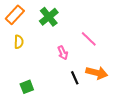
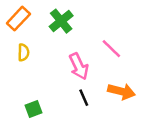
pink arrow: (63, 53) -> (79, 66), size x1.5
black line: (75, 78) -> (84, 98), moved

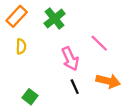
green square: (34, 109) -> (30, 97), turned -32

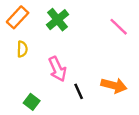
pink line: (99, 43) -> (119, 27), moved
pink arrow: (70, 59) -> (57, 69), moved

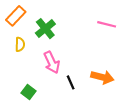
green cross: (57, 20) -> (45, 29), moved
pink line: (119, 27) -> (107, 24), turned -30

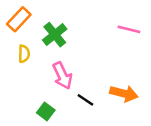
black line: (71, 82) -> (85, 100), turned -32
green square: (28, 92) -> (46, 111), moved

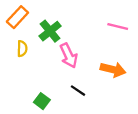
pink arrow: (62, 76) -> (69, 56), moved
orange arrow: (124, 93) -> (113, 70), moved

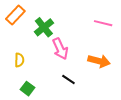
yellow semicircle: (22, 49) -> (19, 60), moved
green square: (42, 101) -> (28, 89), moved

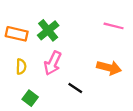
orange rectangle: (15, 15) -> (17, 34), moved, turned 60
pink arrow: (60, 49) -> (53, 63), moved, turned 50

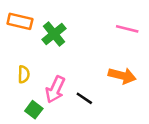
orange rectangle: (17, 34) -> (20, 21), moved
pink arrow: (53, 63) -> (55, 89), moved

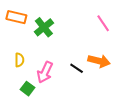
pink line: (127, 29) -> (103, 23), turned 42
black line: (84, 98) -> (77, 68), moved

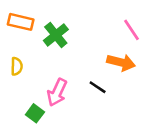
yellow semicircle: (19, 60) -> (17, 66), moved
orange arrow: (99, 61) -> (121, 62), moved

